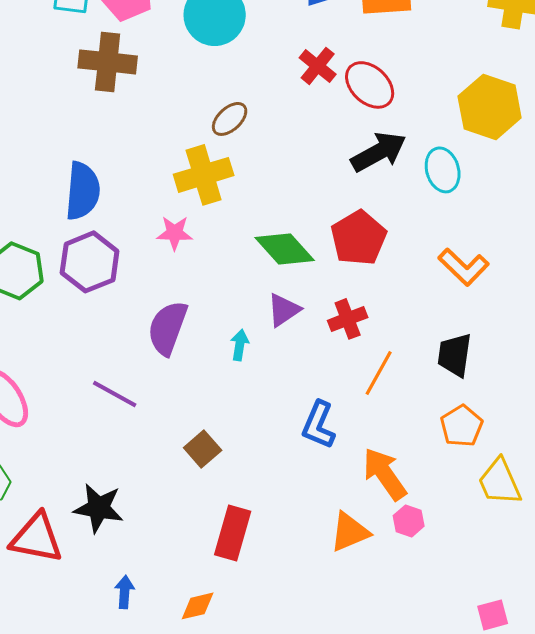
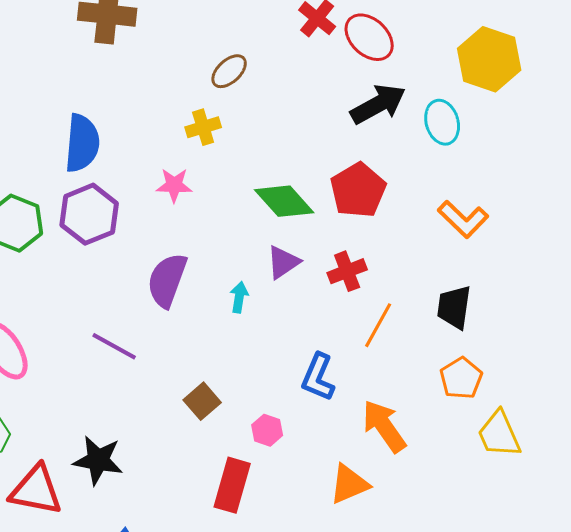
yellow cross: (204, 175) -> (203, 127), size x0.6
pink hexagon: (409, 521) -> (267, 430), moved

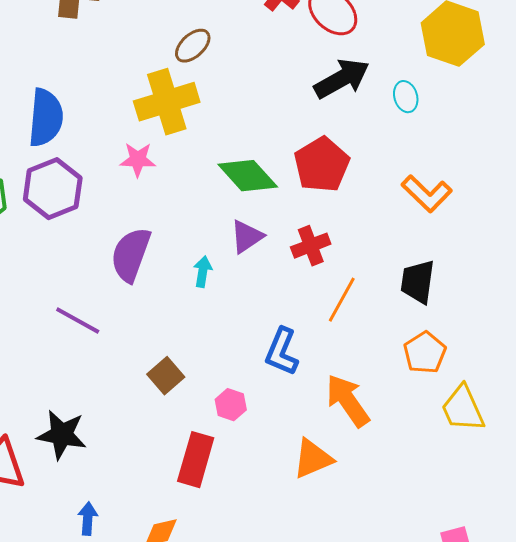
cyan ellipse: (442, 122) -> (406, 97), size x0.7
yellow cross: (203, 127) -> (167, 102), size x1.8

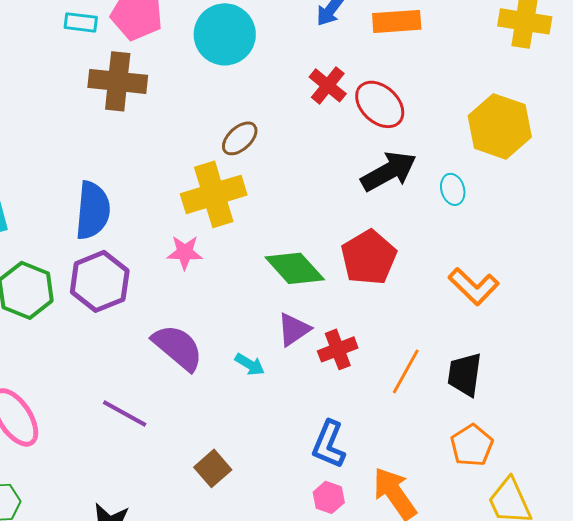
red cross: (311, 246) -> (338, 349), moved
purple semicircle: (131, 255) -> (178, 347), turned 110
cyan arrow: (203, 272) -> (250, 364), turned 112
orange line: (342, 300) -> (406, 371), moved
pink hexagon: (231, 405) -> (329, 497), moved

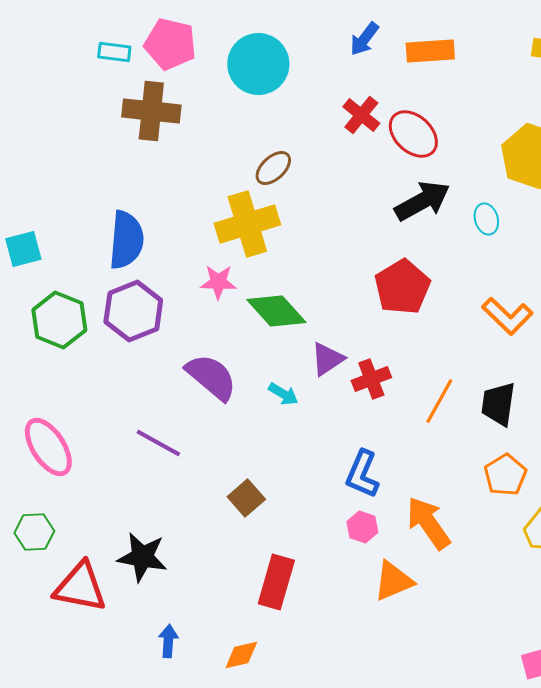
green diamond: (295, 268) -> (276, 311), moved

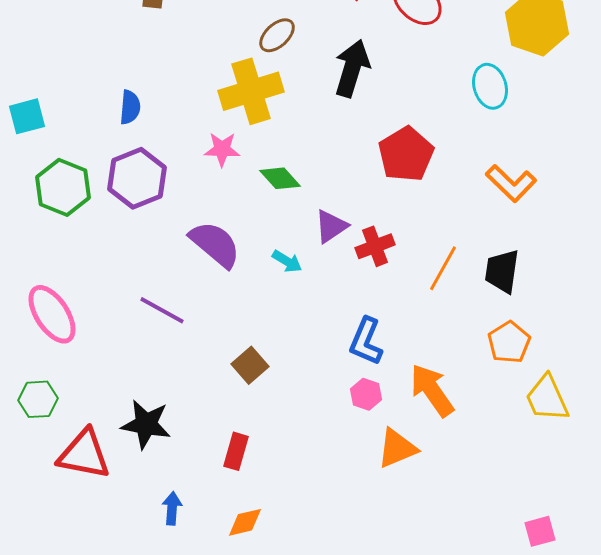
black arrow: (422, 201) -> (352, 68), moved, turned -44
cyan ellipse: (486, 219) -> (490, 86), size x1.4
blue semicircle: (126, 240) -> (130, 107), size x0.6
green diamond: (276, 311) -> (280, 178), size x0.7
red rectangle: (276, 582) -> (236, 451), moved, size x0.7

